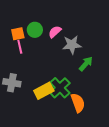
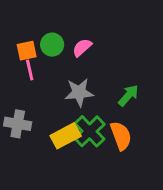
gray star: (72, 45) -> (79, 92), moved
orange semicircle: (78, 103) -> (121, 136), moved

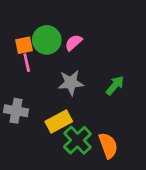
green circle: (52, 45) -> (47, 40), size x1.4
green cross: (90, 131) -> (77, 140), moved
orange semicircle: (121, 136) -> (108, 146), moved

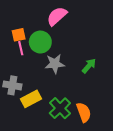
green circle: (47, 40) -> (40, 42), moved
pink semicircle: (73, 43) -> (57, 16), moved, size x1.5
yellow rectangle: (59, 121) -> (31, 99), moved

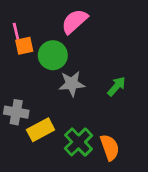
pink line: (21, 48) -> (16, 32), moved

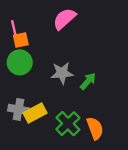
green circle: (53, 55) -> (20, 62), moved
green arrow: (116, 86) -> (88, 81), moved
gray cross: (16, 112) -> (19, 109), moved

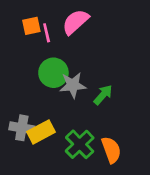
pink line: (14, 28) -> (47, 33), moved
orange square: (21, 40) -> (31, 26), moved
green circle: (20, 62) -> (53, 73), moved

